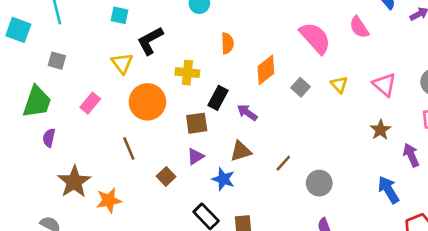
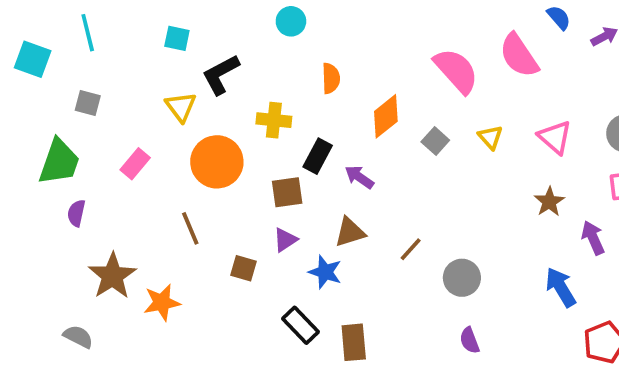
pink semicircle: (359, 27) -> (519, 55), size x1.4
brown square: (166, 176) -> (243, 268), turned -30

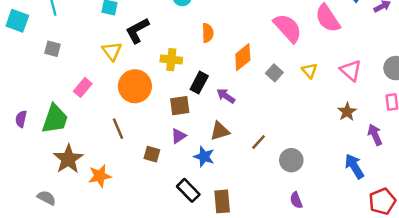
green trapezoid: (59, 162) -> (55, 119), moved
purple semicircle: (76, 213) -> (21, 119), moved

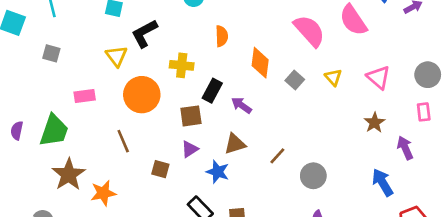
orange diamond: (243, 57) -> (260, 63), turned -44
pink rectangle: (83, 87) -> (85, 96), turned 42

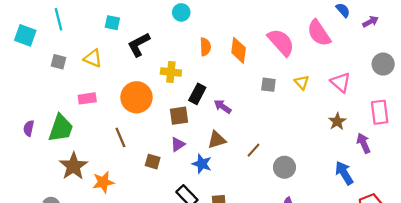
yellow triangle: (117, 56) -> (93, 58), moved, turned -30
orange diamond: (260, 63) -> (239, 50), moved
gray circle: (428, 75) -> (383, 64), moved
gray square: (295, 80) -> (268, 85), turned -35
pink rectangle: (424, 112) -> (380, 112), size x1.5

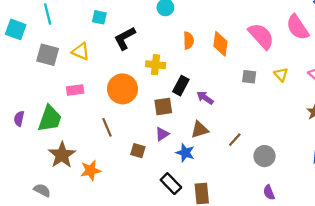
gray square: (59, 62) -> (48, 55), size x1.5

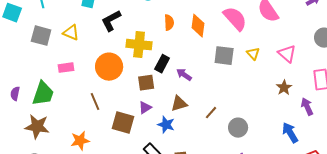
yellow cross: (156, 65) -> (139, 45), size x1.4
gray square: (249, 77) -> (224, 56), size x1.5
brown square: (138, 151) -> (123, 123), size x1.6
brown star: (62, 155) -> (37, 127), moved, turned -30

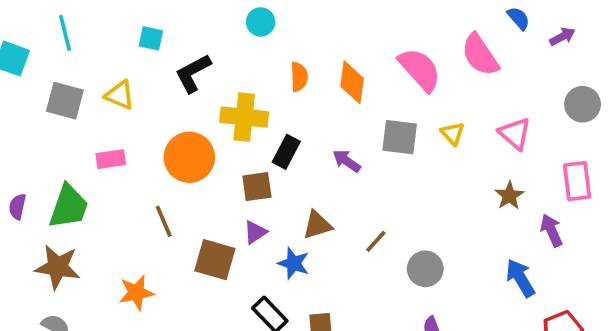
purple arrow: (184, 75) -> (347, 161), moved

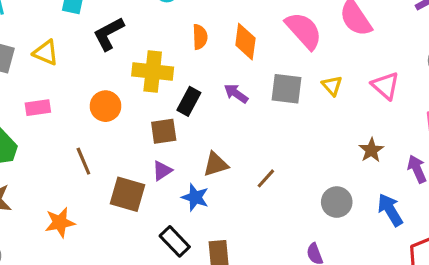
orange circle: (189, 157) -> (105, 106), size x0.7
purple arrow: (347, 161) -> (236, 94), moved
brown star: (509, 196) -> (371, 150), moved
gray circle: (425, 269) -> (337, 202), moved

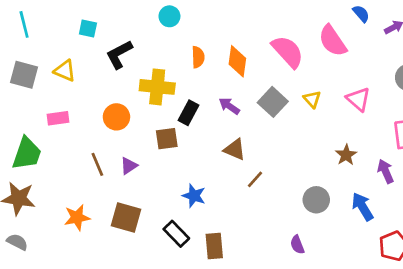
gray square: (286, 89) -> (273, 102), turned 36
brown triangle: (216, 164) -> (235, 150), moved, turned 40
purple triangle: (162, 171) -> (129, 166), moved
brown square: (128, 194) -> (126, 217), moved

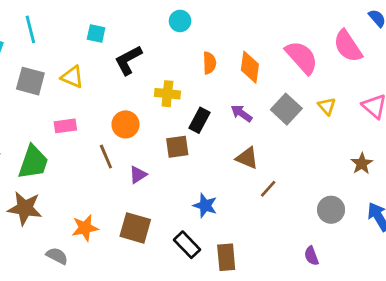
yellow cross: (157, 87) -> (167, 94), size x0.7
brown line: (97, 164) -> (106, 157), moved
gray semicircle: (17, 242) -> (57, 256), moved

